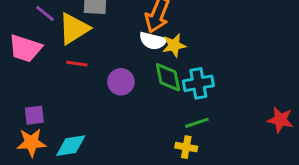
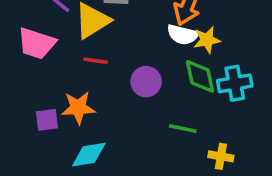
green line: (197, 123) -> (183, 129), moved, turned 30
orange star: (31, 143) -> (78, 108), moved

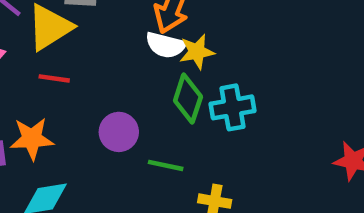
green diamond: (200, 76) -> (188, 99), turned 30
purple circle: (146, 82) -> (119, 132), moved

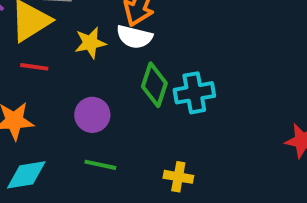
yellow star: (197, 52) -> (90, 43), moved
green line: (166, 165) -> (100, 165), moved

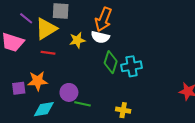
purple circle: (92, 115) -> (69, 92), moved

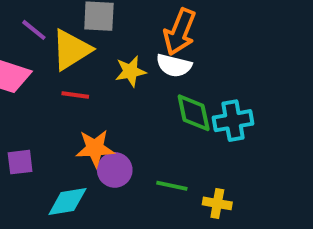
green diamond: (111, 62) -> (194, 113), turned -30
orange star: (38, 81) -> (95, 148), moved
green line: (82, 104) -> (172, 186), moved

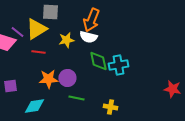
purple line: (34, 30) -> (17, 32), moved
purple circle: (115, 170) -> (67, 78), moved
green line: (172, 186) -> (76, 98), moved

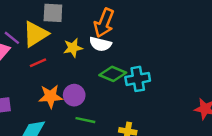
red line: (38, 52) -> (38, 63), turned -32
green diamond: (98, 61) -> (113, 74), turned -55

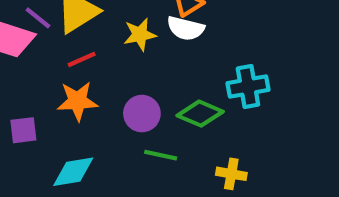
green diamond: (113, 74) -> (200, 114), moved
orange star: (50, 96) -> (77, 101), moved

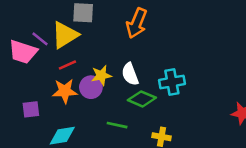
white semicircle: (186, 28) -> (130, 74), moved, turned 55
yellow star: (140, 35) -> (101, 75), moved
purple circle: (142, 114) -> (91, 87), moved

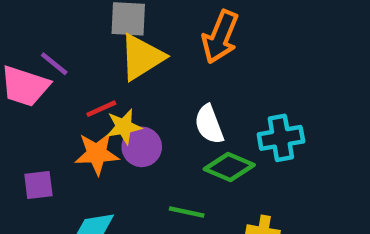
yellow triangle: (65, 35) -> (142, 57), moved
yellow star: (101, 75) -> (124, 127), moved

